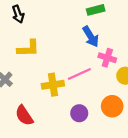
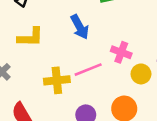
blue arrow: (91, 37) -> (80, 27), moved

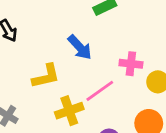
yellow L-shape: (30, 37) -> (46, 76), moved

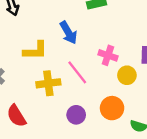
pink line: (100, 91) -> (77, 72), turned 75

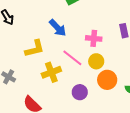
yellow circle: (127, 75) -> (96, 61), moved

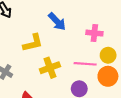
pink line: (72, 58) -> (85, 64), moved, turned -35
yellow circle: (96, 61) -> (108, 55), moved

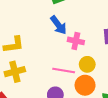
blue arrow: (57, 22) -> (59, 25), moved
yellow cross: (50, 68) -> (15, 72), moved

